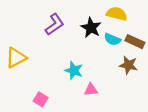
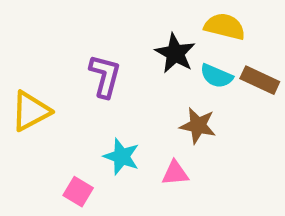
purple L-shape: (55, 24) -> (105, 76), moved, turned -40
brown star: (128, 65) -> (198, 126), moved
cyan star: (74, 70) -> (121, 157), moved

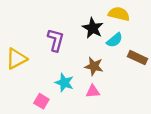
cyan semicircle: (216, 76) -> (115, 40), turned -63
brown rectangle: (260, 80) -> (138, 58), moved
brown star: (198, 126) -> (94, 66), moved

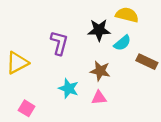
black star: (93, 28) -> (99, 30), turned -30
pink square: (41, 101) -> (27, 108), moved

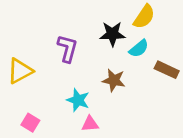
yellow semicircle: (127, 15) -> (144, 17), turned 110
pink triangle: (99, 98) -> (90, 124), moved

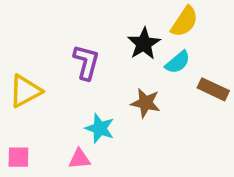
black star: (112, 34) -> (144, 44), turned -30
pink square: (30, 123) -> (18, 157), moved, turned -30
pink triangle: (90, 124) -> (79, 159), moved

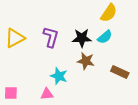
black star: (144, 44) -> (82, 38), moved, turned 30
brown rectangle: (213, 89) -> (120, 72), moved
yellow triangle: (25, 91) -> (15, 38), moved

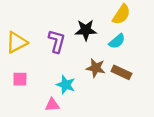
black star: (82, 38) -> (86, 30), moved
brown rectangle: (120, 72) -> (121, 72), moved
pink square: (11, 93) -> (20, 79), moved

